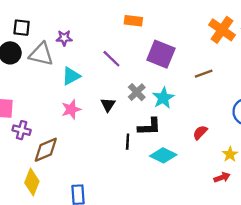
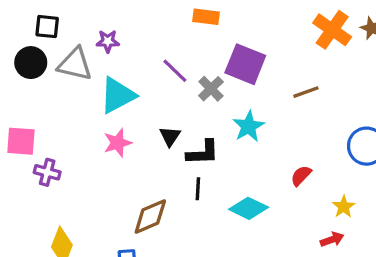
cyan triangle: (71, 76) -> (118, 95), size x1.4
gray cross: (137, 92) -> (211, 89), moved
black L-shape: (149, 127) -> (203, 153), moved
brown diamond: (46, 150) -> (150, 217), moved

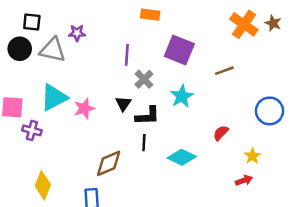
purple line: (175, 71) -> (127, 55), turned 50
gray cross: (211, 89) -> (144, 79), moved
cyan triangle: (118, 95) -> (54, 98), moved

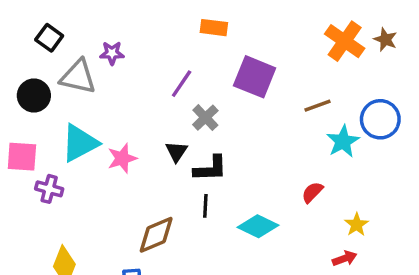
black square: (32, 22) -> (49, 38), turned 30
black circle: (20, 49) -> (34, 96), moved
purple line: (127, 55) -> (182, 84), turned 30
cyan star: (182, 96) -> (343, 141), moved
blue circle: (270, 111) -> (380, 119), moved

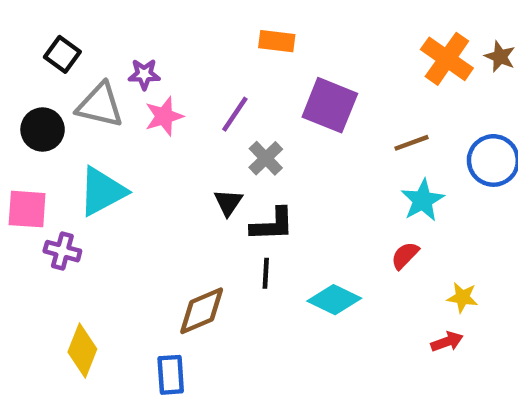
cyan star: (343, 141) -> (423, 200), moved
pink star: (122, 158) -> (164, 116), moved
yellow star: (356, 225) -> (462, 297), turned -30

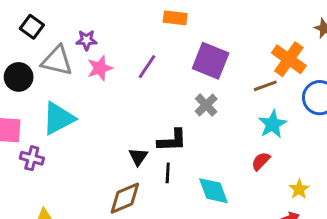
orange cross: (447, 59) -> (289, 59), moved
gray cross: (266, 158) -> (206, 105), moved
black triangle: (228, 202) -> (138, 157), moved
yellow star: (462, 297) -> (299, 189), turned 30
cyan diamond: (334, 300) -> (213, 191), turned 44

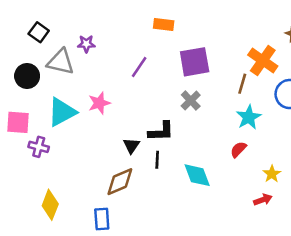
purple square: (211, 61) -> (195, 62), turned -32
pink star: (100, 68) -> (99, 103), moved
brown line: (265, 86) -> (242, 84), turned -54

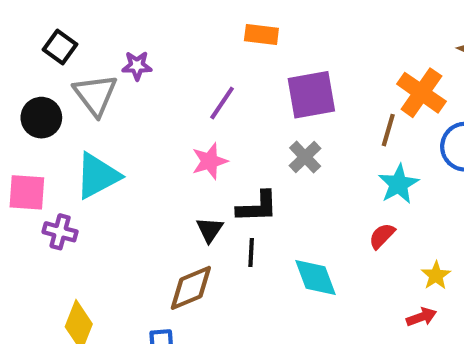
gray triangle: (61, 62) -> (95, 95), turned 40
pink star: (99, 103) -> (210, 161), moved

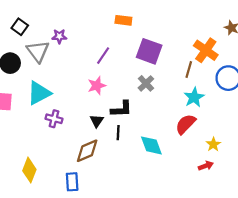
purple square: (311, 95) -> (149, 51), turned 30
purple cross: (60, 232) -> (54, 119), moved
red semicircle: (382, 236) -> (185, 124), size x1.5

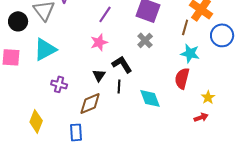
cyan star: (194, 97) -> (190, 53), turned -30
black L-shape: (121, 109) -> (122, 64), turned -120
purple cross: (54, 119) -> (59, 84), moved
red semicircle: (185, 124) -> (182, 78), turned -30

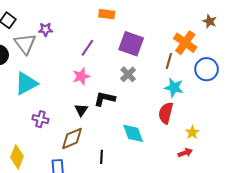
black L-shape: (122, 64) -> (105, 99), turned -45
black line: (119, 86) -> (102, 157), moved

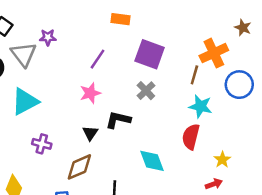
orange cross: (185, 43) -> (214, 53), turned 30

